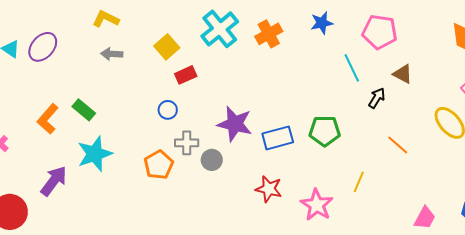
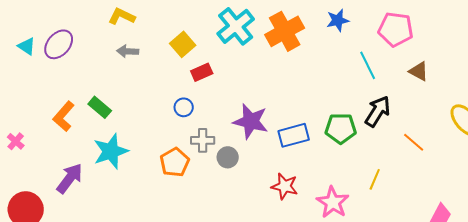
orange cross: (269, 34) -> (285, 31), size x1.4
black arrow: (377, 98) -> (378, 111), moved, size x1.5

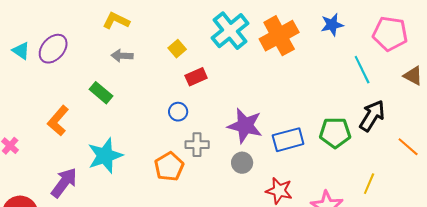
yellow square: (183, 44) -> (177, 49), size x0.7
green rectangle: (100, 107) -> (101, 93), moved
gray circle: (228, 157) -> (242, 163), moved

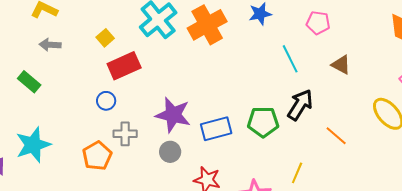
pink pentagon: (390, 34) -> (318, 23), size x0.7
red rectangle: (196, 77) -> (124, 66), size x1.5

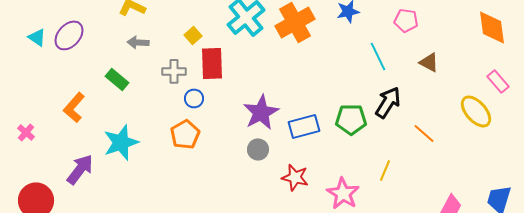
red rectangle: (124, 66) -> (212, 63), turned -68
purple star: (173, 115) -> (261, 112), turned 30
gray cross: (125, 134) -> (174, 71), moved
orange pentagon: (97, 156) -> (185, 134), moved

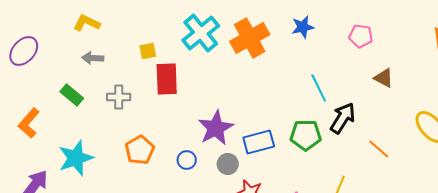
yellow square: (193, 35) -> (148, 51), turned 30
cyan line: (378, 56) -> (319, 88), moved
gray cross: (174, 71) -> (119, 97), moved
blue circle: (194, 98) -> (187, 160), moved
gray circle: (258, 149) -> (228, 164), moved

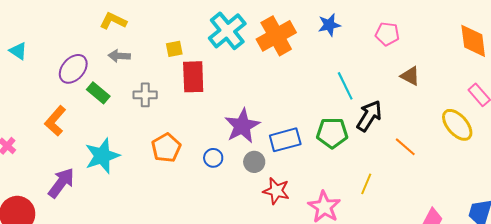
purple ellipse: (24, 51) -> (73, 69), moved

